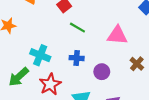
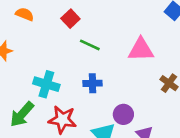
purple circle: (102, 72) -> (123, 114), moved
red star: (50, 84) -> (62, 120), turned -30

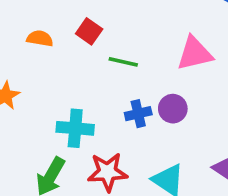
orange semicircle: (25, 14) -> (40, 38), moved
purple circle: (123, 114) -> (173, 109), moved

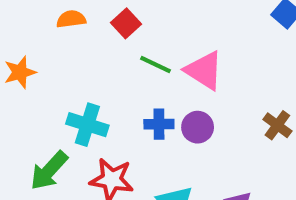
orange semicircle: (40, 38) -> (71, 19), turned -30
pink triangle: (195, 53) -> (204, 70), moved, turned 33

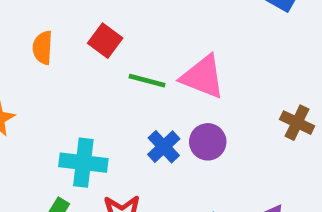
orange semicircle: (71, 19) -> (43, 48), turned -68
blue cross: (159, 124) -> (164, 147), turned -32

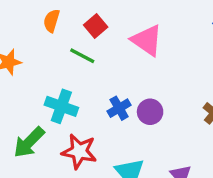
pink triangle: (203, 77) -> (147, 40), moved
green line: (147, 81) -> (82, 56), moved

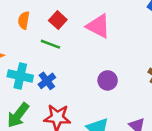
cyan cross: (61, 106) -> (20, 76), moved
blue cross: (119, 108) -> (47, 81), moved

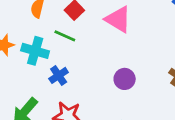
cyan cross: (20, 76) -> (35, 51), moved

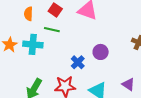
blue cross: (59, 75) -> (78, 62), moved

